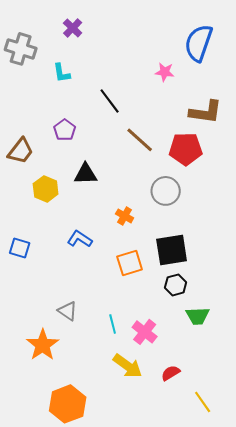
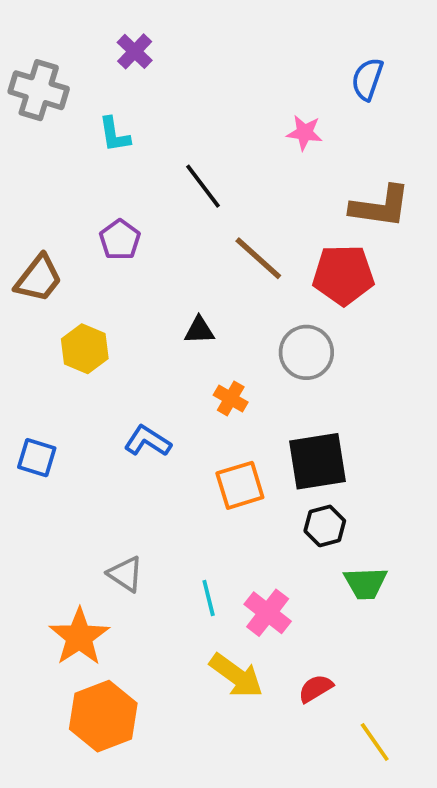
blue semicircle: (199, 43) -> (367, 79), size x0.6
black triangle: (86, 174) -> (199, 330), moved, size x0.7
orange hexagon: (68, 404) -> (103, 716), moved

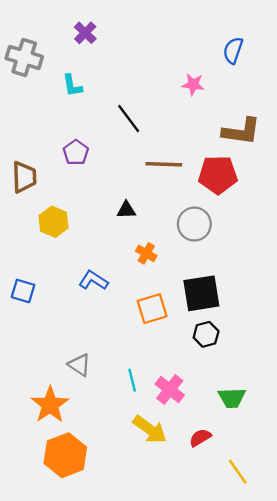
brown line: (258, 258) -> (164, 164), turned -40
brown trapezoid: (39, 279) -> (24, 177), turned -40
green trapezoid: (365, 583) -> (232, 398), moved

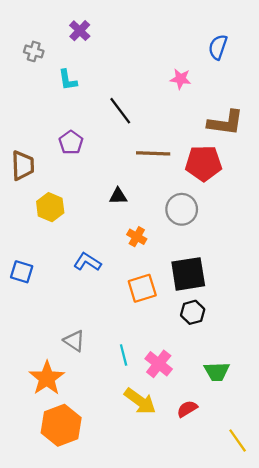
gray cross: (24, 57) -> (34, 51), moved, size x0.6
yellow line: (238, 472) -> (238, 441), moved

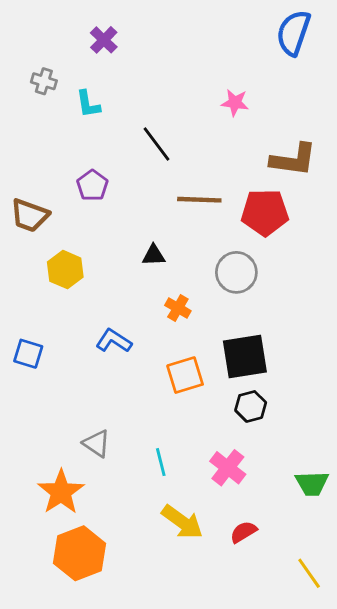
blue semicircle: (218, 47) -> (293, 33), moved, size x1.4
gray cross: (34, 51) -> (44, 81), moved
brown trapezoid: (23, 165) -> (30, 215), turned 112
pink cross: (159, 364) -> (228, 468), moved
green trapezoid: (217, 372) -> (312, 483), moved

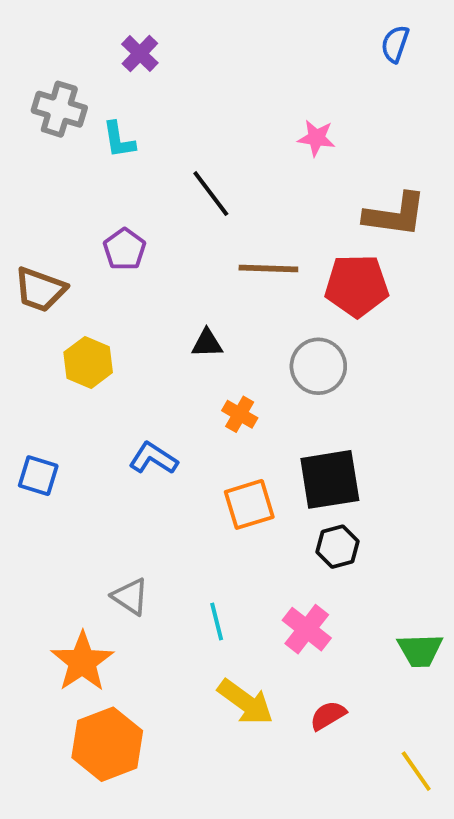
blue semicircle: (293, 33) -> (395, 44), size x0.6
gray cross: (44, 81) -> (59, 109), size x1.5

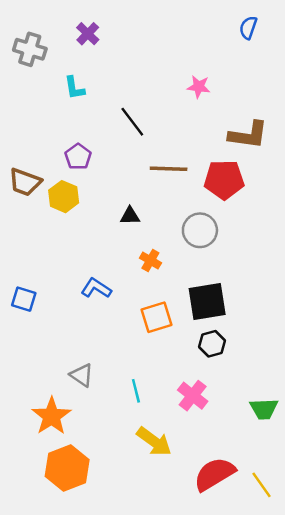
gray cross: (59, 109) -> (30, 49), moved
yellow hexagon: (88, 362) -> (64, 197), moved
red semicircle: (328, 715) -> (214, 474), moved, size x1.8

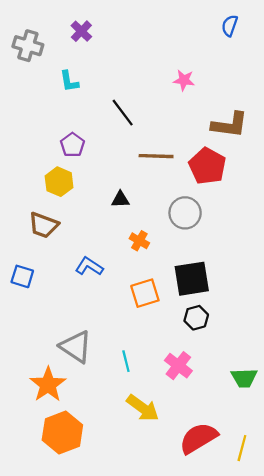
red pentagon: (224, 180) -> (207, 166), turned 30
brown trapezoid: (25, 182) -> (43, 225), moved
gray triangle: (82, 375) -> (76, 347), size x1.5
yellow line: (261, 485) -> (242, 448), turned 50

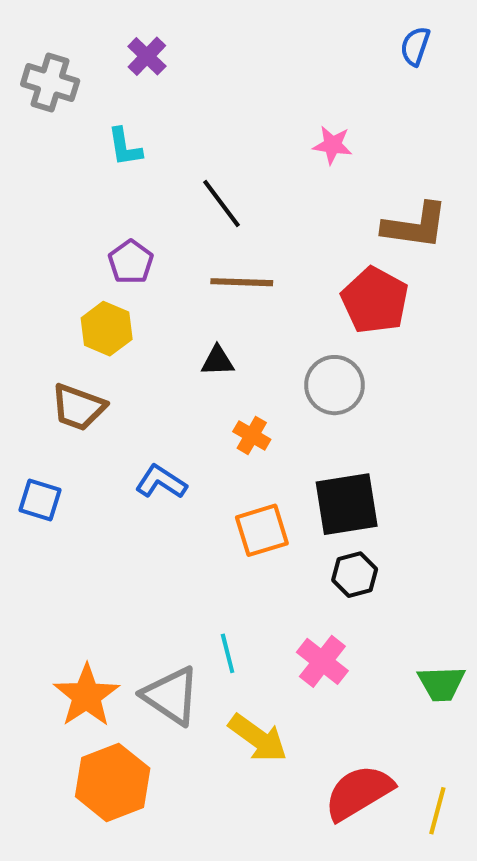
brown line: (156, 156) -> (242, 282), moved
gray triangle: (76, 347) -> (171, 696), moved

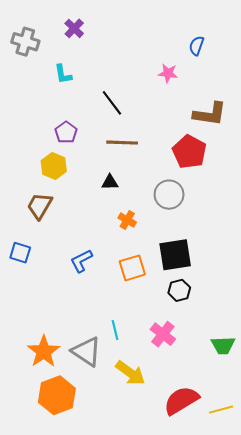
blue semicircle: (415, 46) -> (197, 46), moved
brown trapezoid: (78, 407) -> (40, 206), turned 100
blue L-shape: (161, 482) -> (81, 261), moved, turned -60
yellow line: (437, 811) -> (221, 410), turned 60

